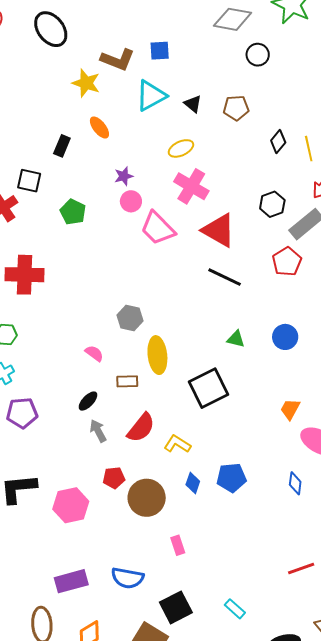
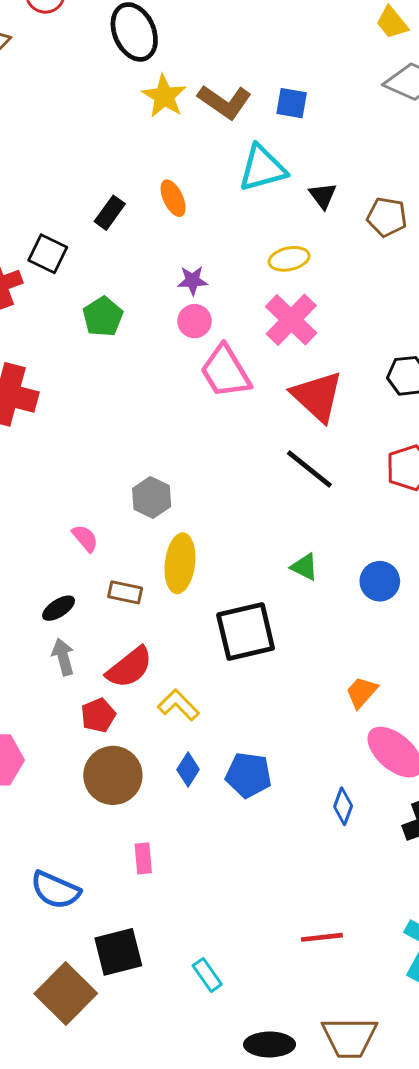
yellow star: (86, 83) -> (164, 96), moved
red pentagon: (114, 478) -> (98, 715), moved, turned -30

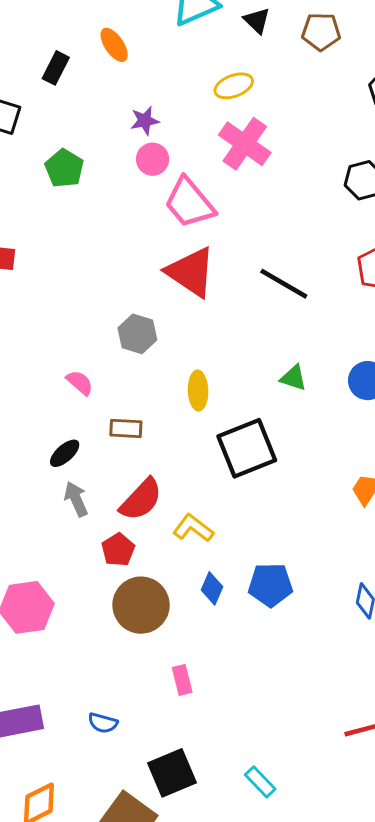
red triangle: (317, 396) -> (191, 272), moved
yellow ellipse: (180, 563) -> (198, 391), moved, size x0.7
blue semicircle: (55, 890) -> (103, 723), size x0.6

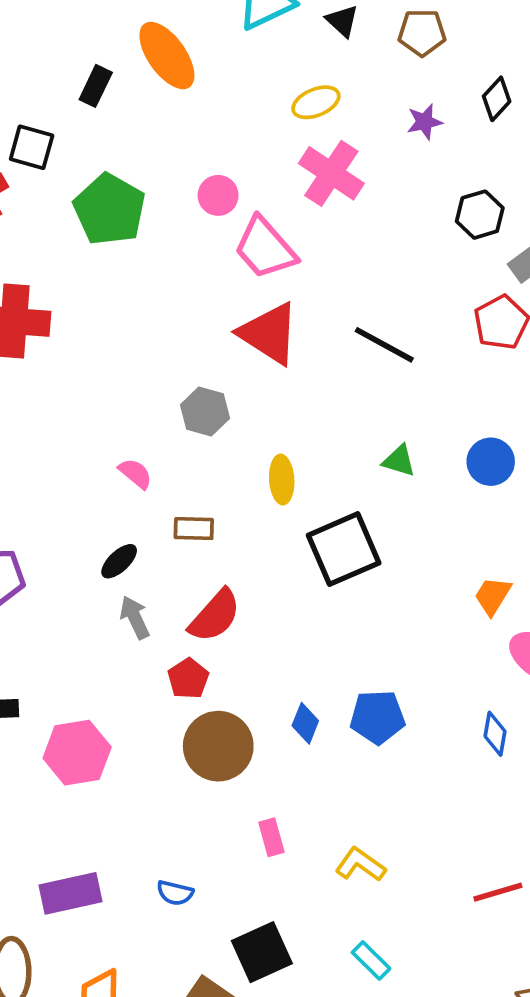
orange ellipse: (114, 45) -> (167, 56), size x1.6
purple star: (145, 121) -> (425, 122), moved
green pentagon: (64, 168) -> (110, 209), size x1.5
yellow L-shape: (193, 528) -> (360, 865), moved

